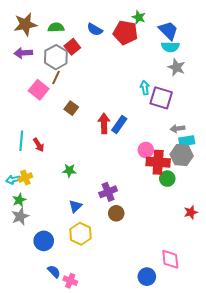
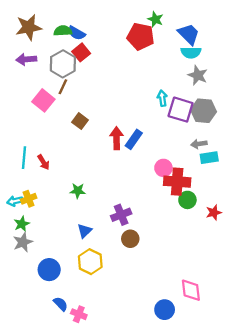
blue semicircle: (95, 29) -> (77, 33), moved
gray hexagon: (182, 155) -> (203, 111), moved
red star: (191, 212) -> (214, 212), moved

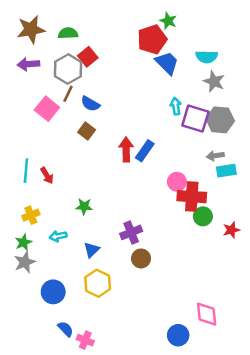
blue semicircle: (77, 33) -> (90, 104), moved
blue trapezoid: (189, 34) -> (167, 63), moved
red pentagon: (141, 36) -> (152, 39), turned -30
cyan arrow: (15, 201) -> (58, 236), moved

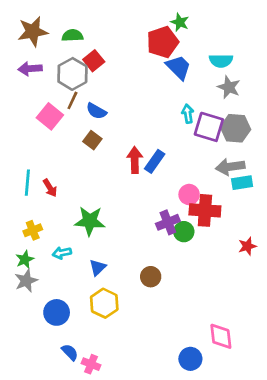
gray arrow: (215, 156) -> (230, 167), size x1.5
green star: (84, 206) -> (90, 221), size x1.6
green circle: (203, 216) -> (184, 232), moved
purple cross: (131, 232) -> (168, 222), moved

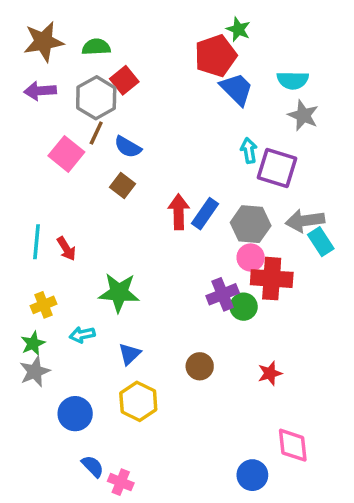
gray hexagon: (235, 128) -> (251, 224), moved
cyan rectangle: (242, 183) -> (321, 242), turned 66
red star: (247, 246) -> (270, 373), moved

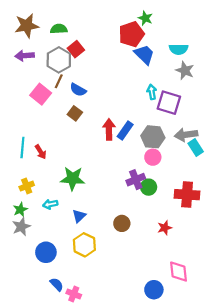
red cross: (272, 279) -> (187, 195), moved

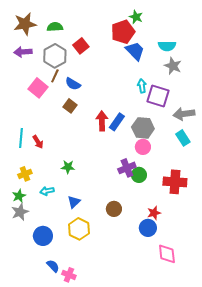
red square: (76, 49) -> (81, 46), moved
gray arrow: (186, 135) -> (184, 114), moved
green star: (73, 179) -> (68, 167), size x0.6
blue circle: (154, 290) -> (148, 228), moved

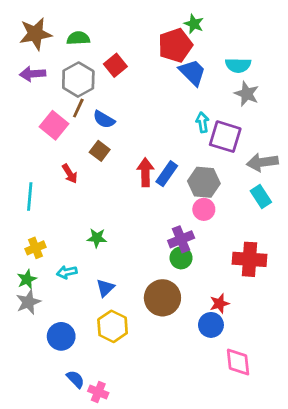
red arrow: (38, 142) -> (70, 174), moved
green circle: (139, 175) -> (181, 258), moved
brown circle: (114, 209) -> (162, 298), size x1.6

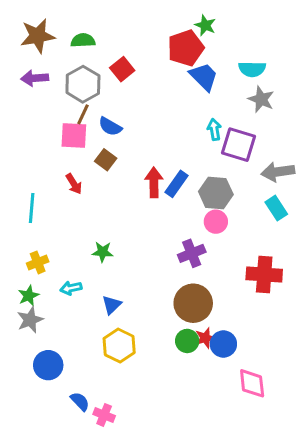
pink square: (54, 125) -> (74, 136), moved, turned -36
green circle: (181, 258) -> (187, 341), moved
brown circle: (162, 298) -> (193, 303), moved
red star: (220, 304) -> (205, 338), moved
blue circle: (61, 336) -> (48, 365), moved

